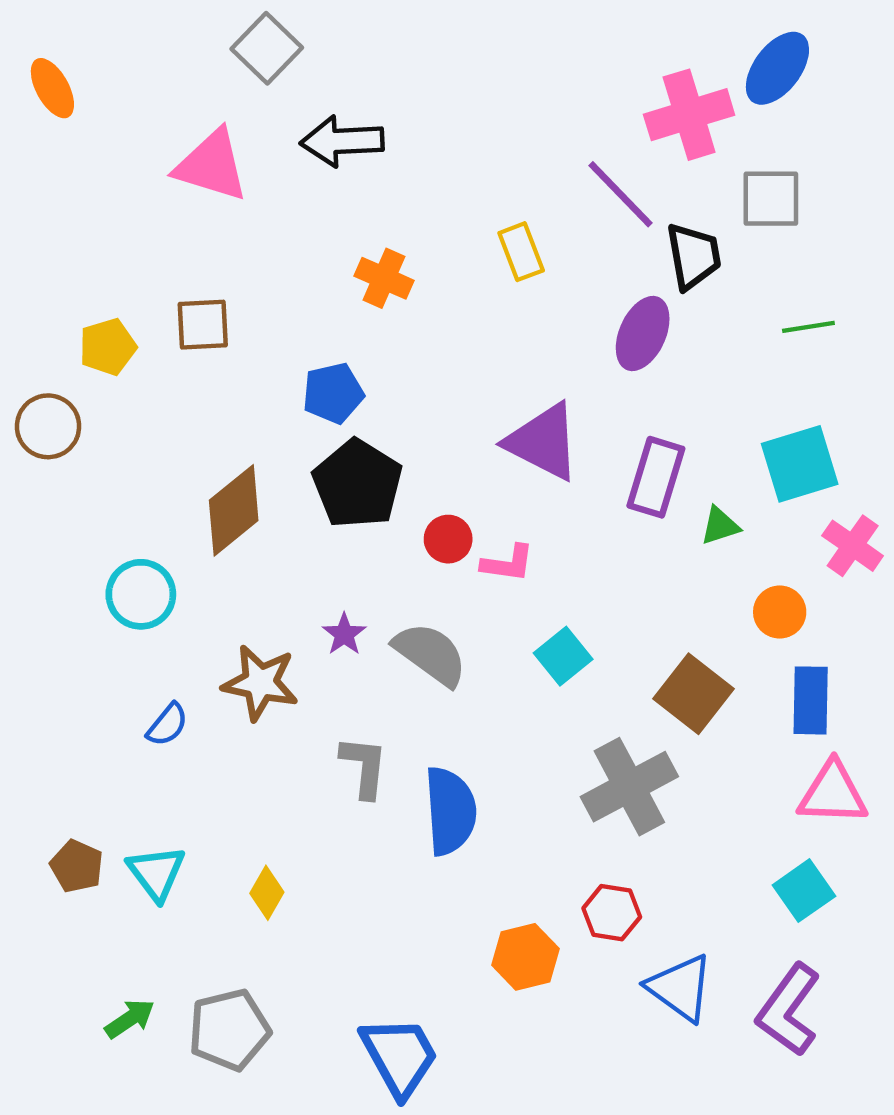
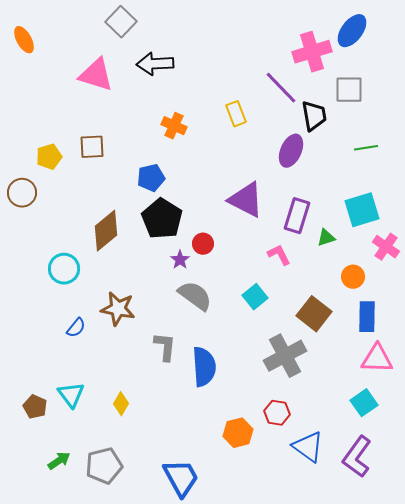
pink L-shape: (508, 563) -> (279, 255), moved, turned -125
purple star: (344, 634) -> (180, 260), moved
brown pentagon: (77, 866) -> (35, 407), moved

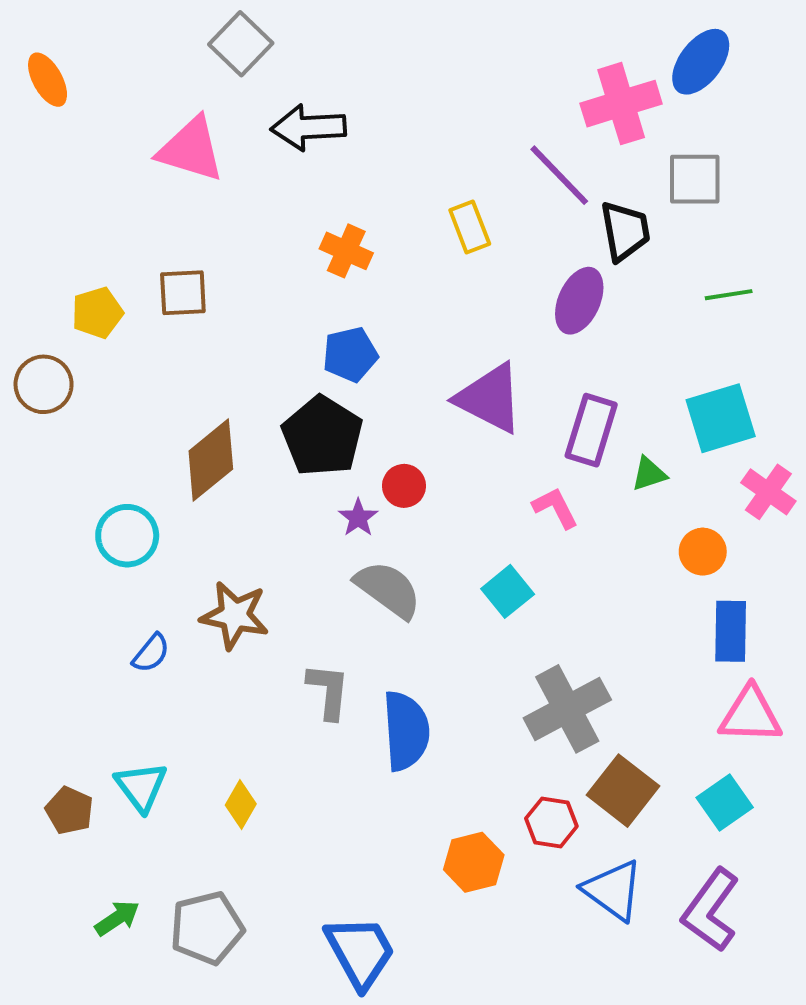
blue pentagon: (151, 178) -> (350, 354), moved
brown square: (314, 314) -> (623, 791), moved

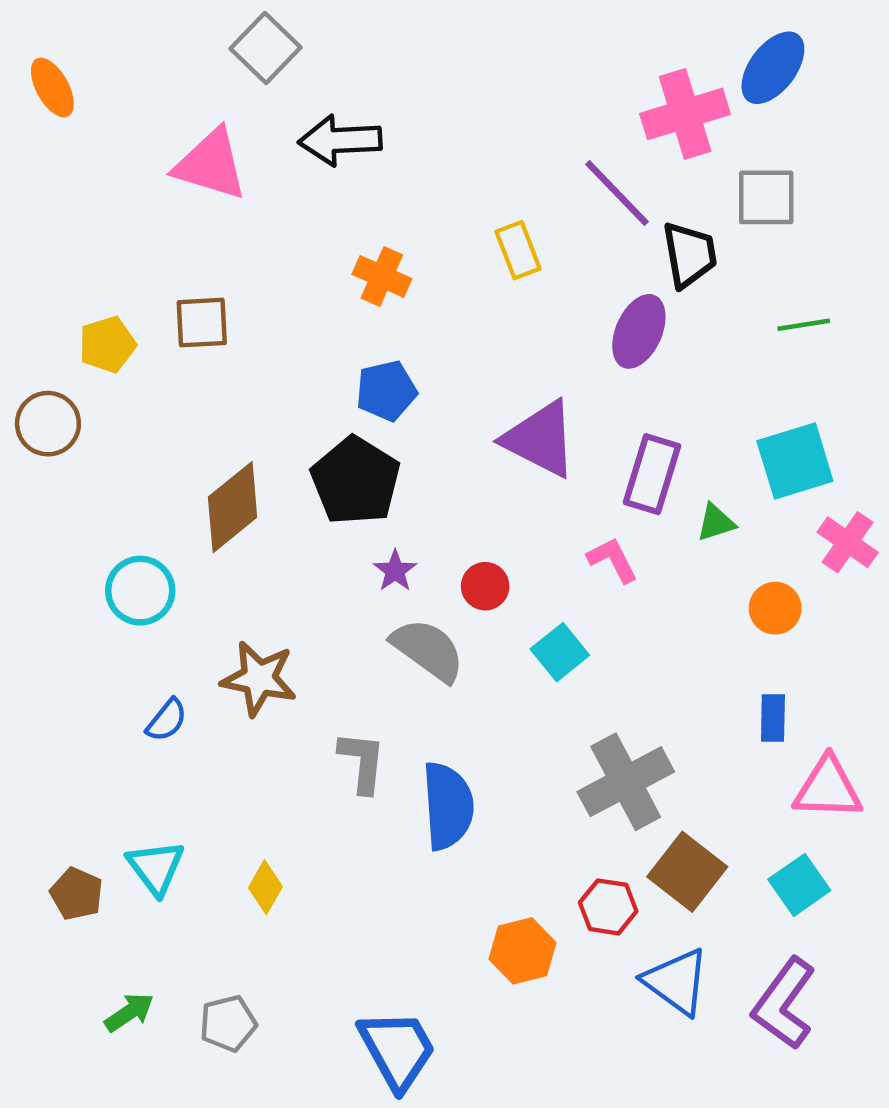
red circle: (404, 486) -> (485, 586), moved
blue rectangle: (731, 631) -> (773, 718), moved, size x0.7
gray pentagon: (207, 928) -> (228, 1023), size x0.7

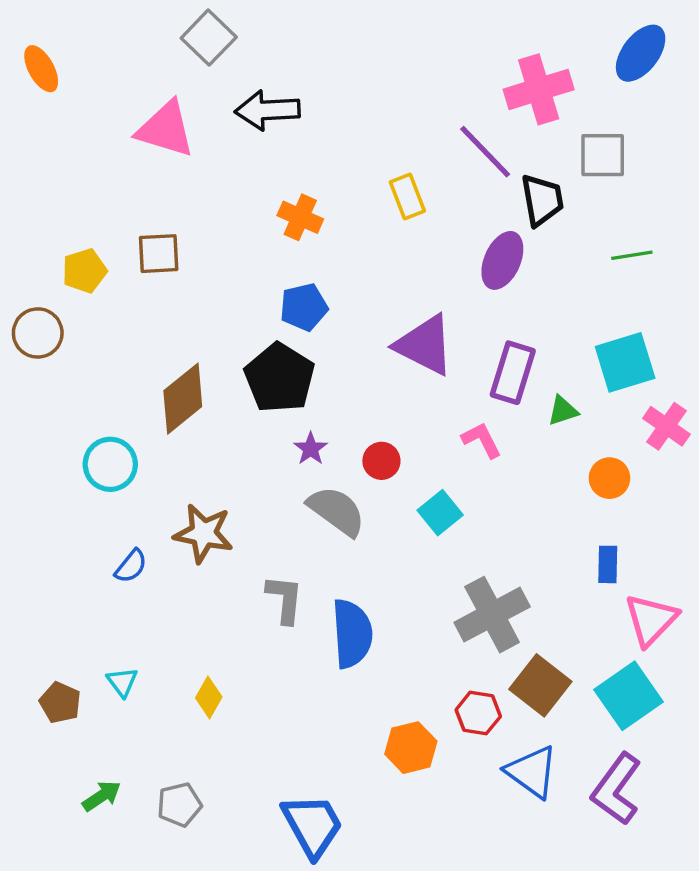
blue ellipse: (773, 68) -> (641, 53), moved
pink triangle: (828, 788) -> (651, 620), turned -48
cyan triangle: (156, 867) -> (122, 682), size x0.7
cyan square: (799, 885) -> (628, 696), size x1.4

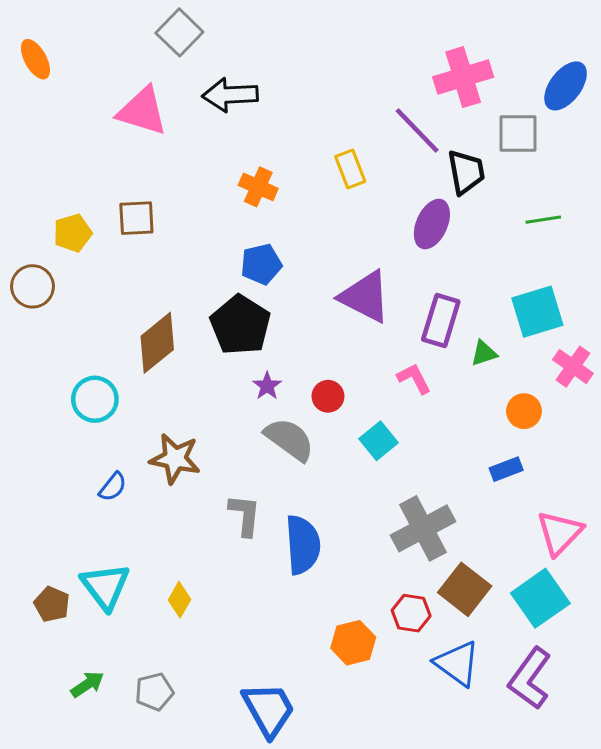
blue ellipse: (641, 53) -> (566, 86), moved
blue rectangle: (608, 564) -> (506, 469), moved, turned 68
cyan triangle: (122, 682) -> (105, 586), size x1.8

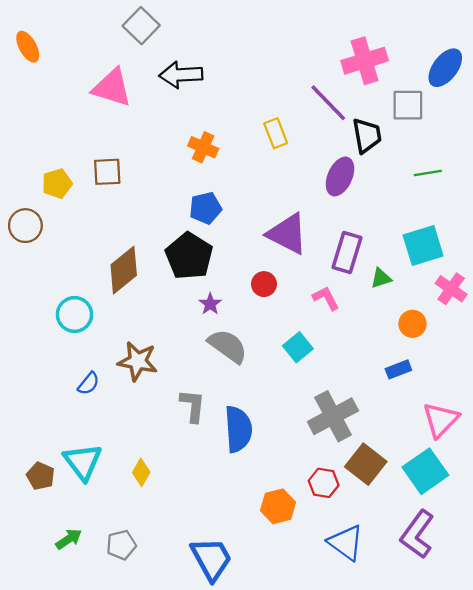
red circle: (328, 396) -> (264, 284), moved
blue triangle: (457, 664) -> (346, 543), moved

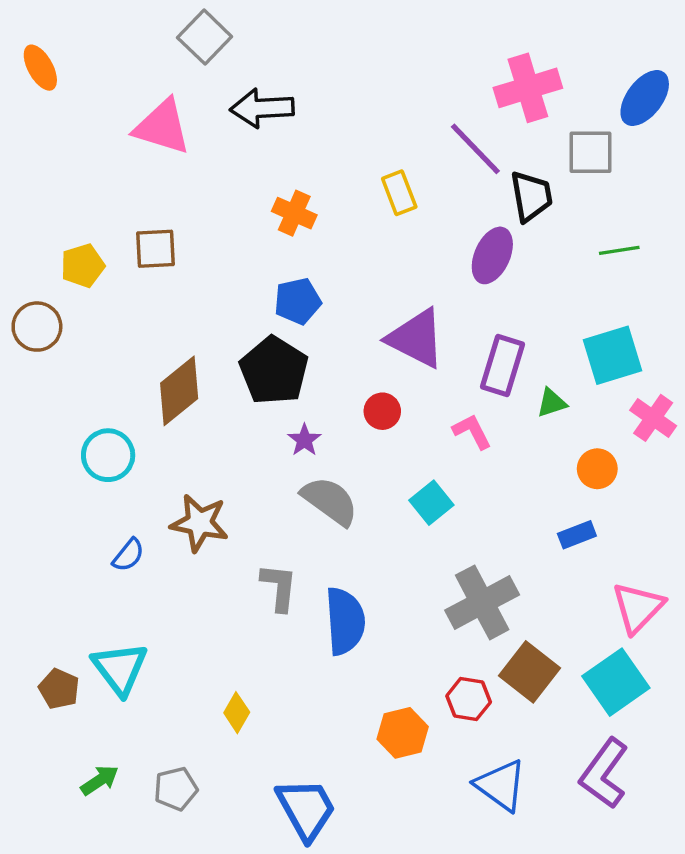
yellow diamond: (141, 472) -> (237, 713), moved

